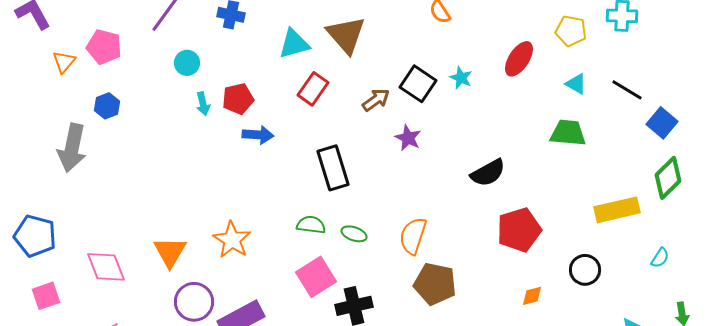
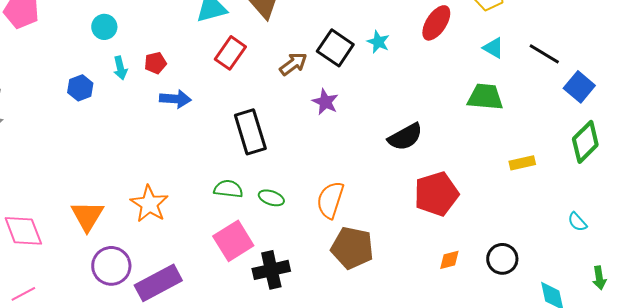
red pentagon: (238, 99) -> (155, 63), size x0.7
blue hexagon: (107, 106) -> (80, 88), moved
yellow rectangle: (617, 210) -> (522, 163), moved, size x0.6
cyan semicircle: (660, 258) -> (577, 222), turned 105
black circle: (585, 270) -> (502, 259), moved

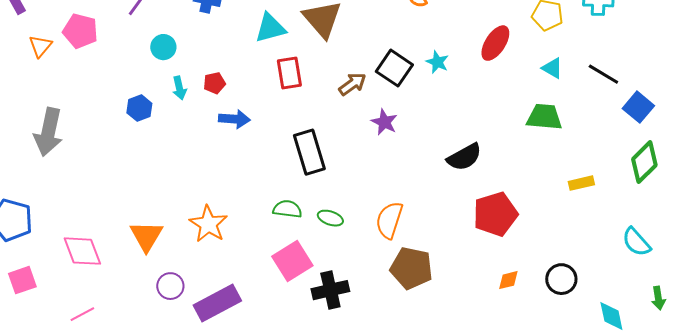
red rectangle: (230, 53) -> (289, 73), turned -44
cyan semicircle: (577, 222) -> (636, 242), size x1.5
purple circle: (111, 266) -> (170, 286), size x0.7

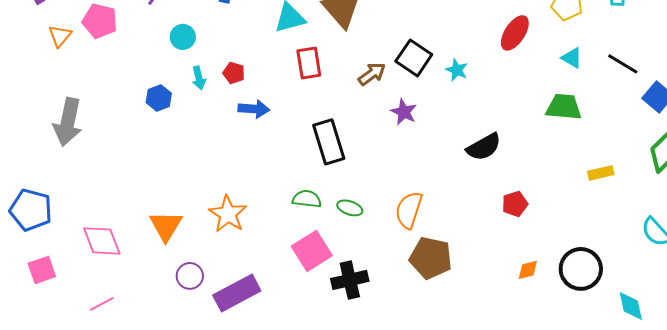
cyan star: (437, 62) -> (457, 70), moved
red pentagon: (214, 83) -> (234, 73), turned 30
red pentagon: (495, 214) -> (515, 204), size x0.6
black circle: (561, 279) -> (581, 269), size x1.4

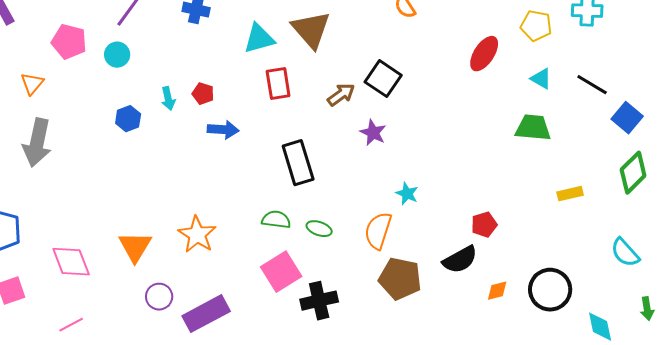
orange triangle: (60, 36) -> (32, 84), moved
cyan circle: (183, 37) -> (117, 55), moved
cyan star: (457, 70) -> (407, 194), moved
black semicircle: (484, 147) -> (460, 260), moved

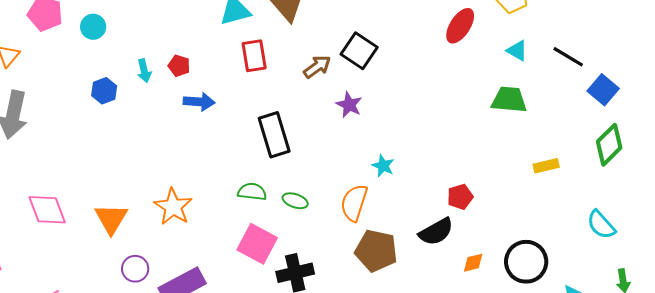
pink diamond: (71, 262) -> (47, 210), moved
pink square: (281, 272) -> (257, 244), turned -30

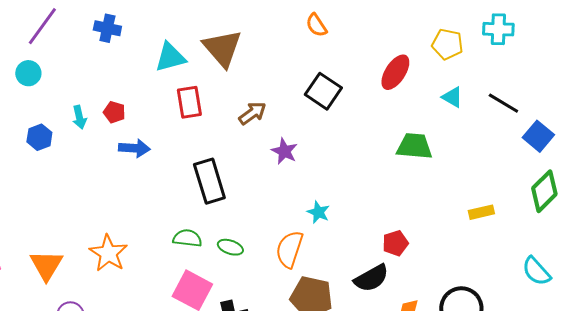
black square: (359, 51) -> (323, 91), moved
green trapezoid: (509, 100) -> (414, 146), moved

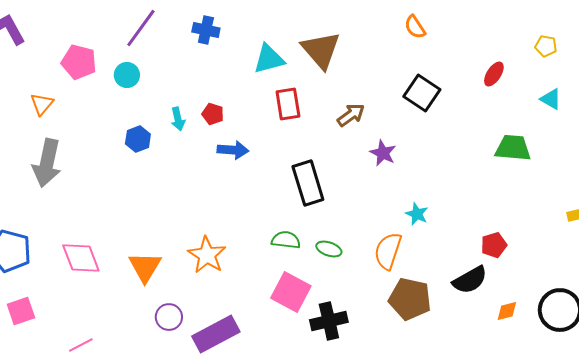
yellow pentagon: (447, 44) -> (546, 46), size x0.7
red ellipse: (395, 72) -> (494, 74), size x0.7

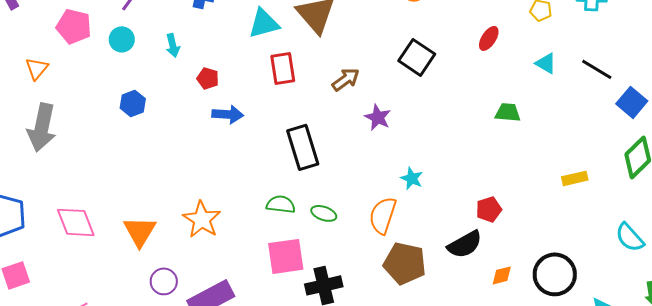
cyan arrow: (178, 119) -> (173, 45), moved
green trapezoid: (513, 148) -> (508, 112), size x0.7
pink square: (291, 292) -> (286, 256), turned -36

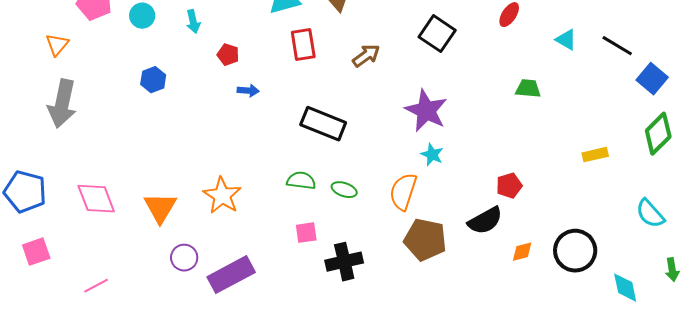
blue arrow: (228, 114) -> (248, 91), size x0.7
purple star: (378, 117) -> (426, 111), moved, size x1.6
black rectangle: (303, 147) -> (323, 124), turned -51
pink square: (286, 256) -> (306, 233), size x0.6

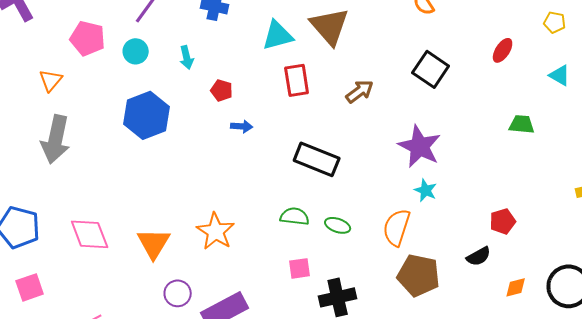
blue hexagon: (153, 80) -> (147, 115), size x1.8
black semicircle: (485, 221) -> (479, 256), size x0.7

